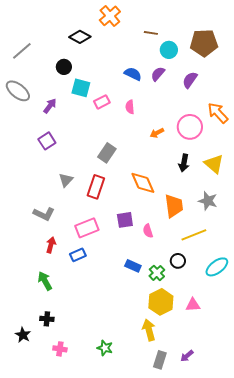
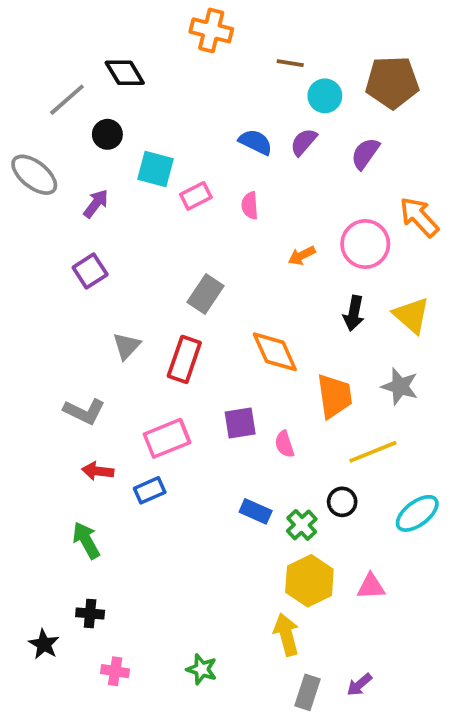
orange cross: (110, 16) -> (211, 30), turned -35
black diamond: (80, 37) -> (125, 73), moved, turned 30
gray line: (22, 51) -> (67, 100), moved
black circle: (64, 67) -> (107, 134), moved
red arrow: (51, 245) -> (98, 471), turned -98

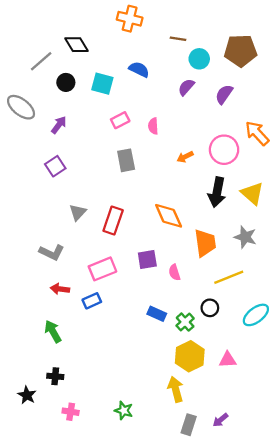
blue semicircle: (256, 142) -> (139, 69), moved
cyan square: (155, 169) -> (102, 84), moved
gray rectangle: (206, 294) -> (126, 160), moved, turned -45
black arrow: (354, 313) -> (217, 192), size x1.4

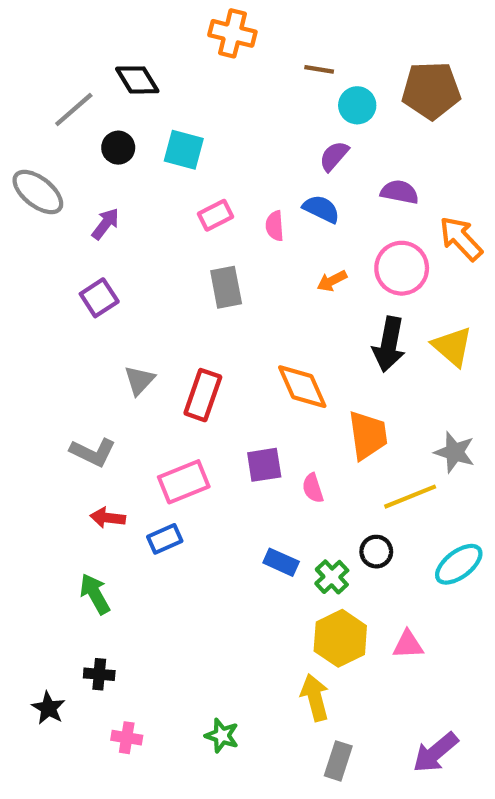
blue semicircle: (139, 69) -> (321, 209), moved
purple semicircle: (224, 94) -> (400, 192), moved, turned 66
gray star: (245, 237) -> (455, 452), moved
purple arrow: (220, 420) -> (435, 752), moved, size x1.6

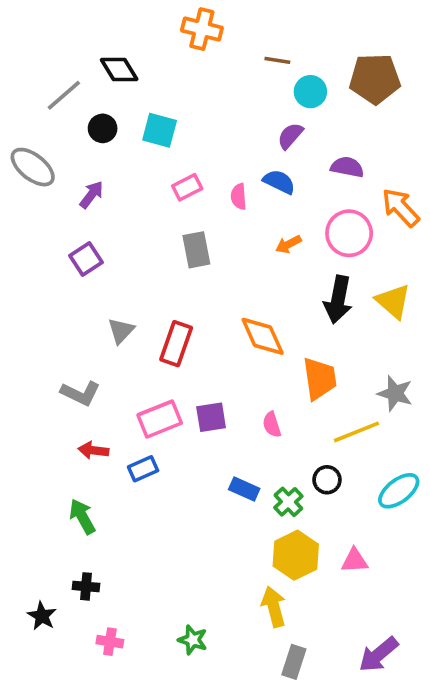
purple square: (264, 465) -> (211, 417), moved

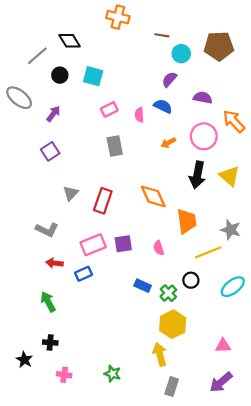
pink triangle: (355, 561) -> (223, 346), moved

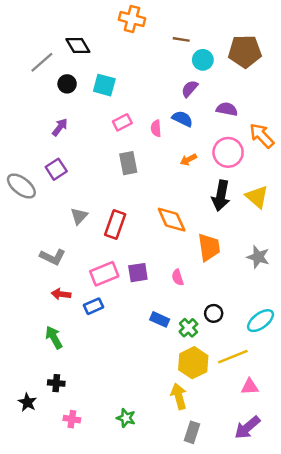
gray ellipse: (19, 98) -> (21, 186), moved
yellow line: (208, 252) -> (233, 357), moved

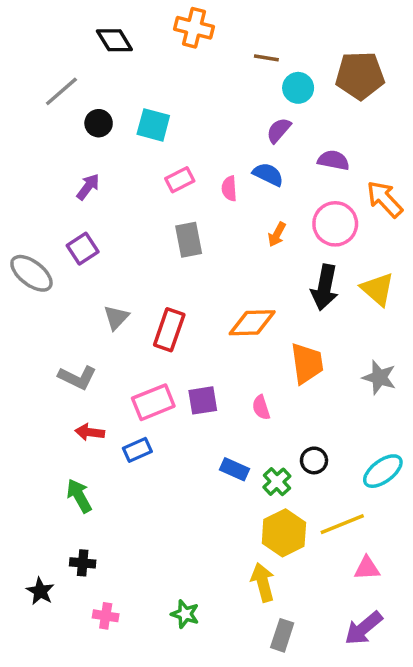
black diamond: (78, 45) -> (114, 40), moved
orange arrow: (188, 160) -> (277, 234), turned -35
orange diamond: (172, 220) -> (252, 323), turned -68

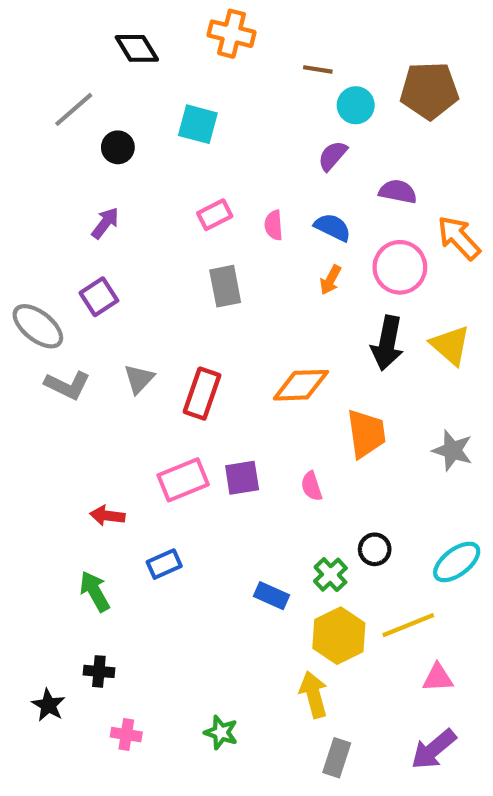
cyan square: (153, 125) -> (198, 124), moved
blue semicircle: (268, 174) -> (333, 227), moved
gray L-shape: (77, 377) -> (67, 385), moved
blue rectangle: (137, 450) -> (164, 564), moved
blue rectangle: (235, 469) -> (272, 596), moved

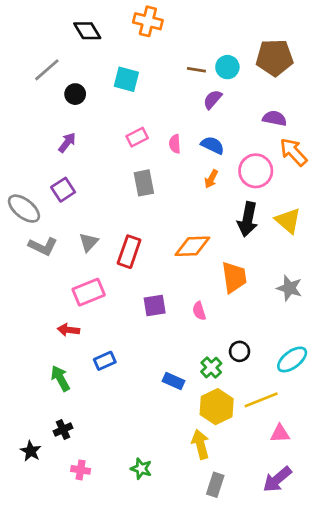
brown line: (318, 69) -> (196, 70), moved
purple semicircle: (398, 192) -> (275, 118), moved
pink rectangle: (183, 480) -> (89, 292), moved
black cross: (99, 671) -> (63, 430), turned -30

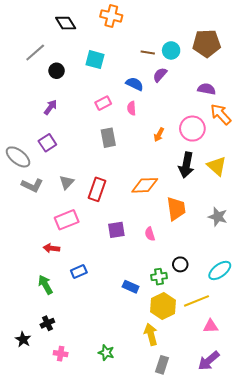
blue semicircle: (213, 145) -> (135, 84), moved
green cross: (211, 368) -> (159, 277), turned 35

